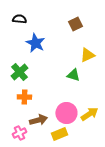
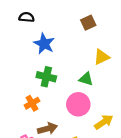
green cross: (19, 72) -> (46, 77), moved, turned -36
orange cross: (24, 97) -> (32, 103), turned -32
pink circle: (66, 113) -> (78, 104), moved

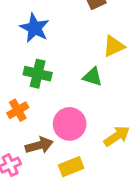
pink circle: (78, 104) -> (70, 124), moved

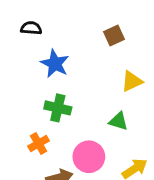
green triangle: (92, 77) -> (118, 121), moved

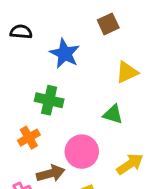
black semicircle: (31, 28) -> (21, 32), moved
blue star: (55, 64) -> (65, 54), moved

